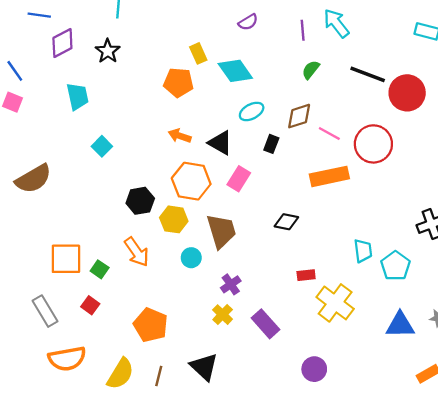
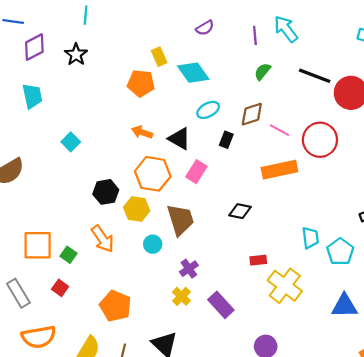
cyan trapezoid: (77, 96) -> (32, 96), moved

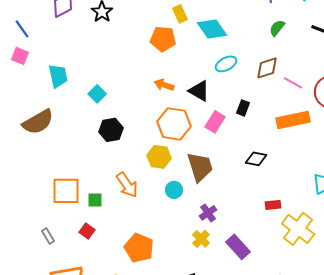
cyan trapezoid: (32, 96) -> (58, 76), moved
black rectangle: (226, 140) -> (243, 108), moved
black hexagon: (106, 192) -> (111, 130), moved
green square: (69, 255) -> (95, 200), turned -35
gray rectangle: (18, 293) -> (48, 236), size x0.6

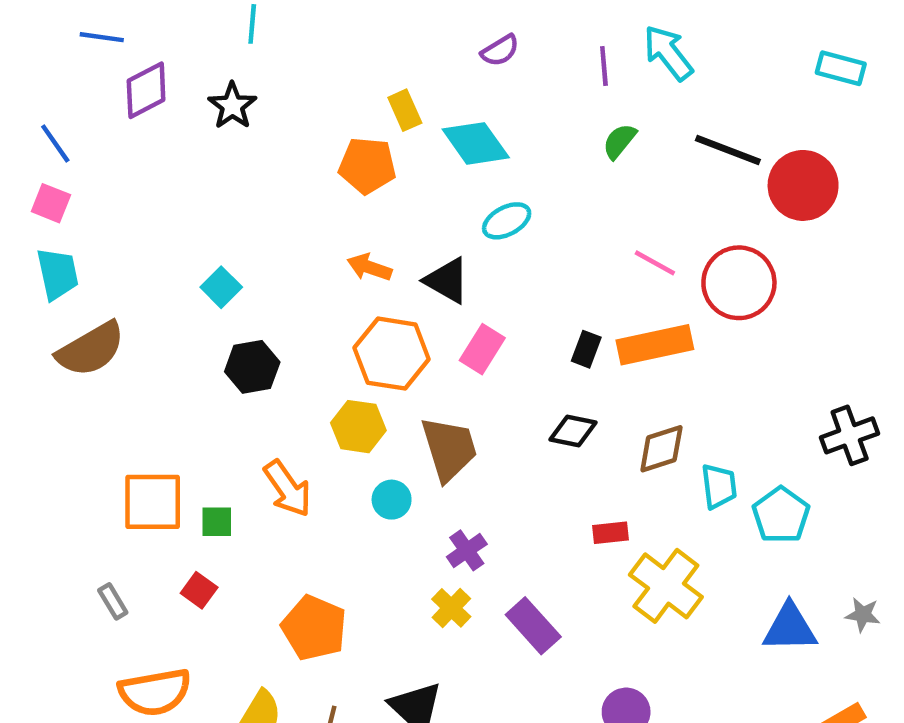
brown diamond: (267, 68) -> (661, 449), moved
cyan trapezoid: (58, 76) -> (58, 274), moved
black rectangle: (243, 108) -> (586, 349), moved

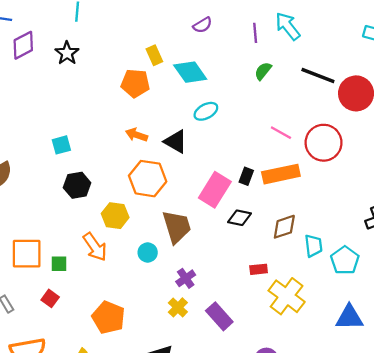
cyan square: (221, 287) -> (61, 145), turned 30
pink rectangle: (482, 349) -> (215, 190), moved, size x1.4
yellow hexagon: (358, 427) -> (115, 216), moved

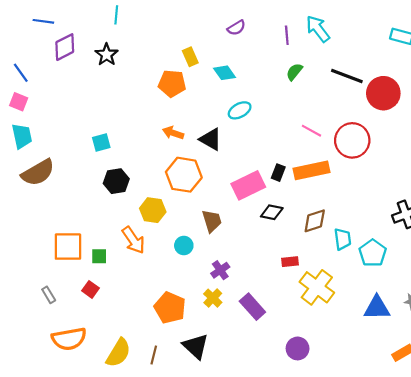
cyan diamond: (190, 72) -> (225, 73), size x0.7
pink rectangle: (215, 190) -> (248, 185), turned 32
brown trapezoid: (177, 227) -> (212, 221), size x0.7
orange pentagon: (108, 317) -> (170, 308), moved

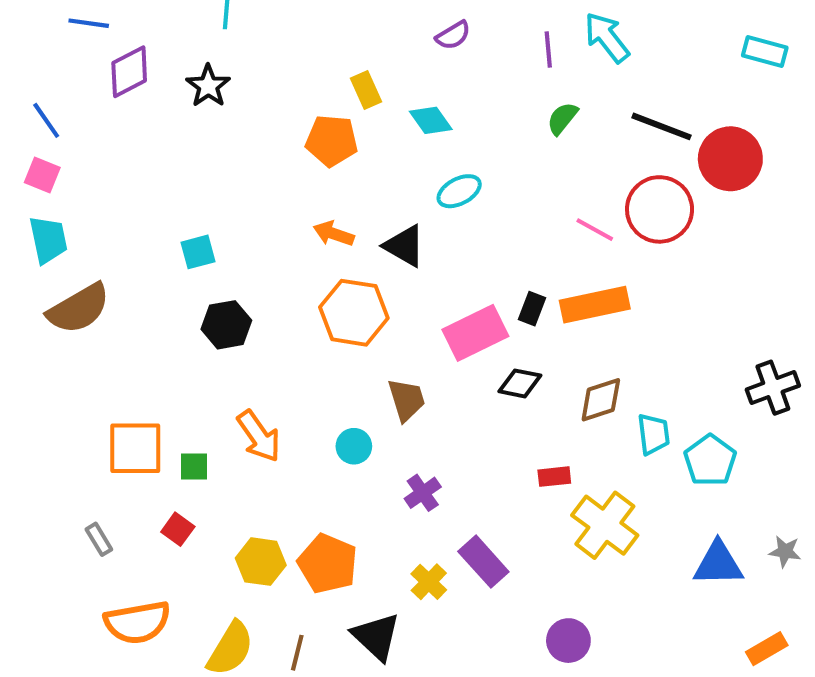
red circle: (352, 140) -> (660, 209), moved
yellow hexagon: (153, 210) -> (261, 562), moved
yellow cross: (213, 298) -> (429, 582), moved

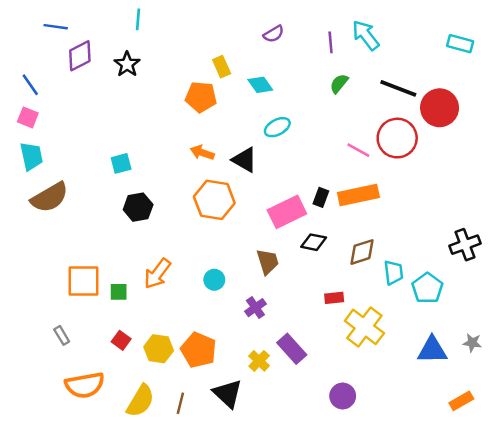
brown trapezoid: (407, 400) -> (268, 262), moved
orange arrow: (259, 436) -> (157, 274), turned 72
red square: (178, 529) -> (121, 340), moved

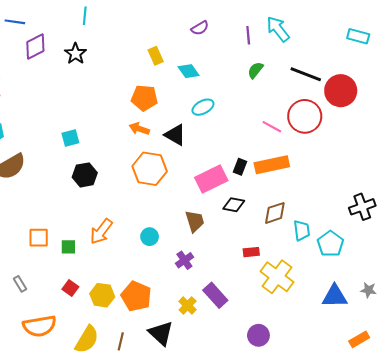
orange pentagon: (201, 97) -> (144, 98), moved
orange square: (84, 281) -> (39, 238), size x0.7

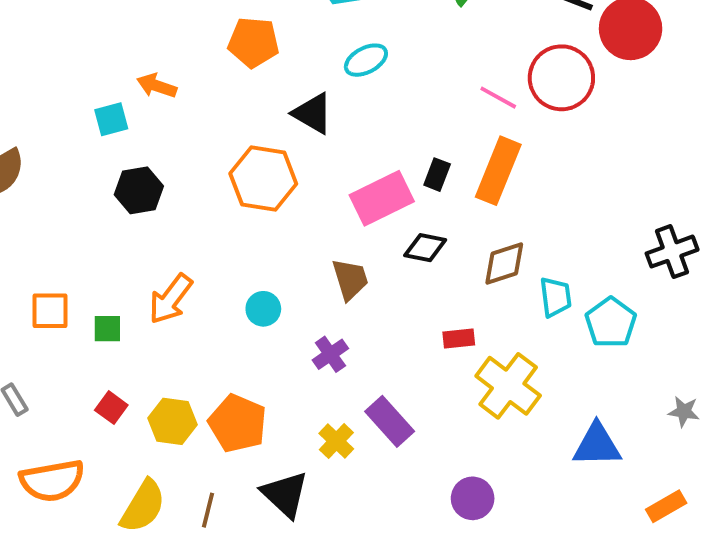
orange arrow: (139, 129) -> (157, 86), moved
orange rectangle: (272, 165) -> (498, 171), turned -56
blue triangle: (335, 296) -> (597, 445), moved

